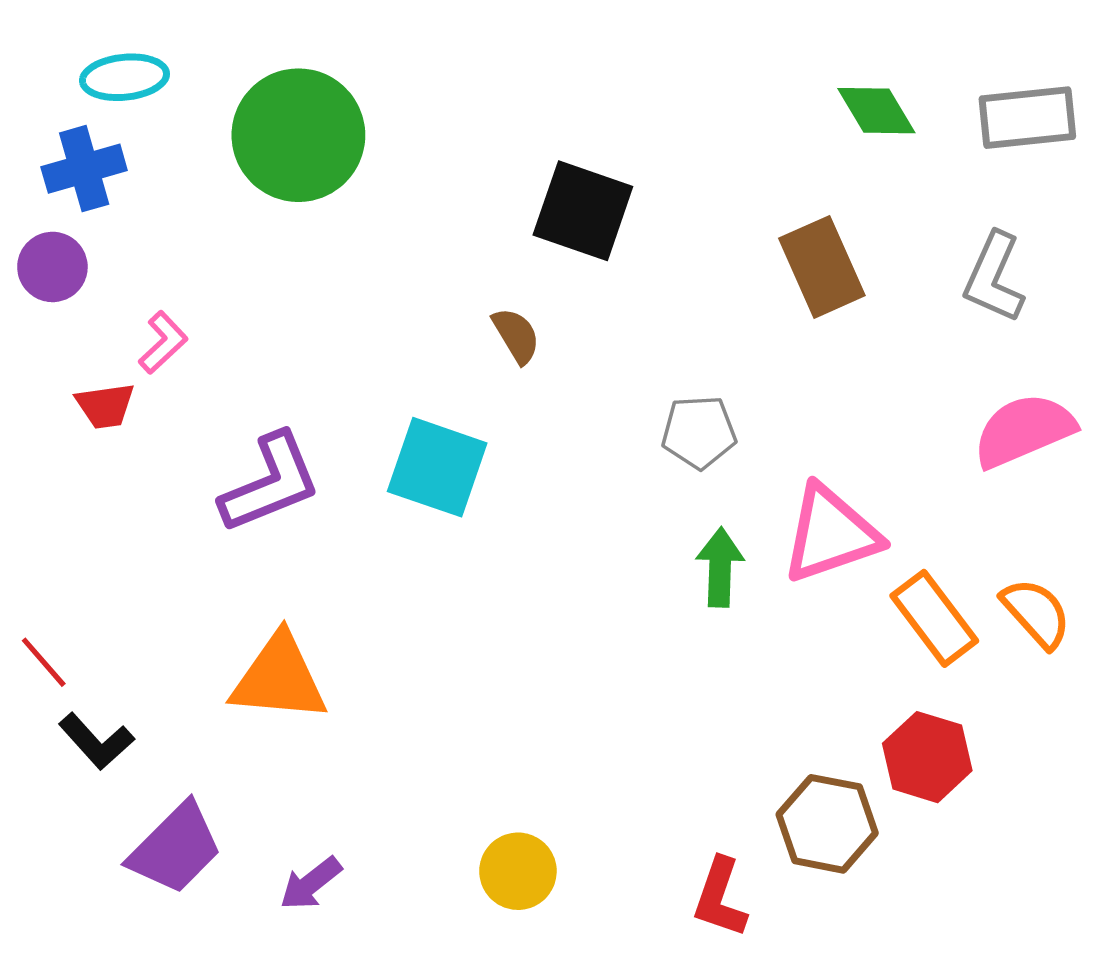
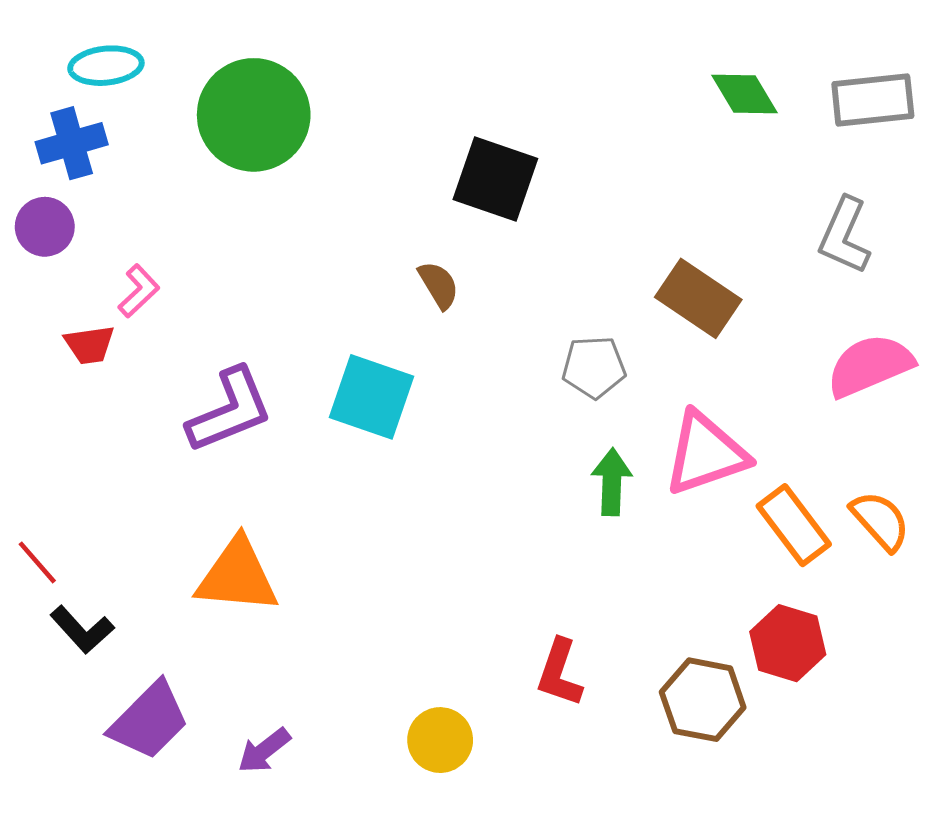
brown rectangle: (822, 267) -> (698, 298), moved, turned -32
red L-shape: (720, 898) -> (559, 673), moved

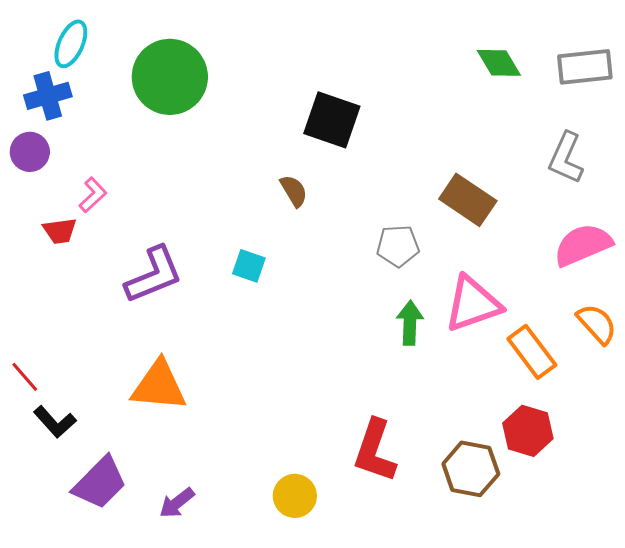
cyan ellipse: (106, 66) -> (71, 44), turned -60
cyan square: (372, 397) -> (249, 266), size x0.6
orange semicircle: (880, 521) -> (597, 324), moved
red L-shape: (559, 673) -> (375, 451), size x1.4

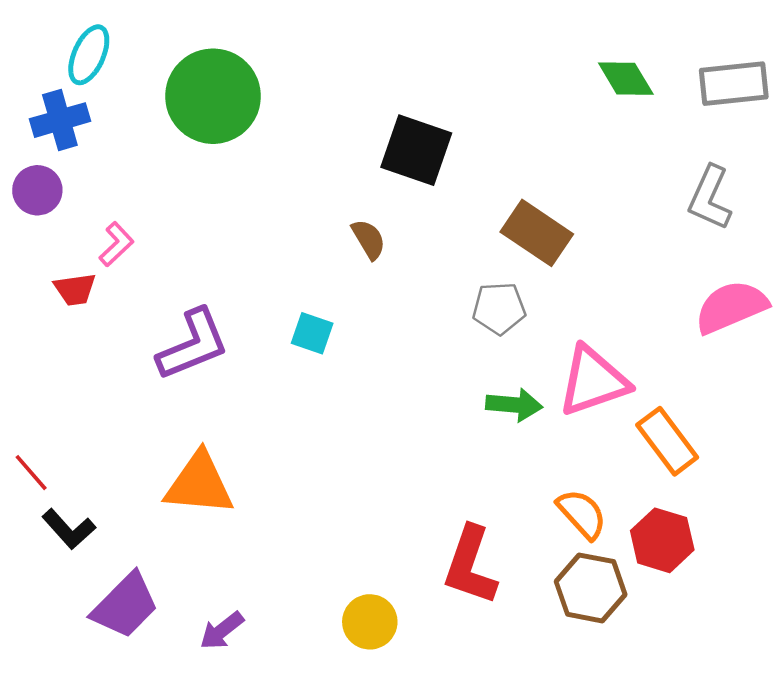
brown rectangle: (468, 200) -> (537, 233), moved
green arrow: (410, 323) -> (514, 405), turned 93
orange semicircle: (597, 324) -> (582, 514), moved

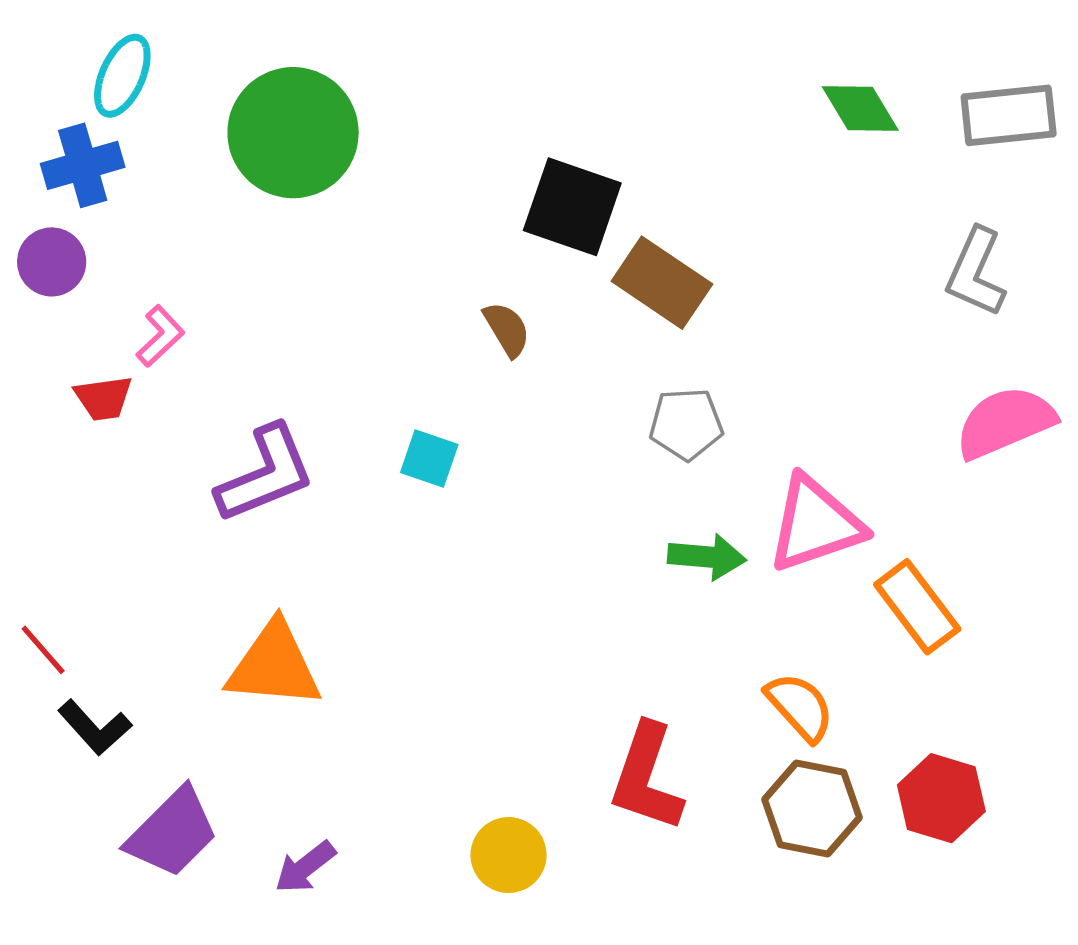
brown rectangle: (537, 233) -> (662, 283), moved
red hexagon: (662, 540) -> (941, 798), moved

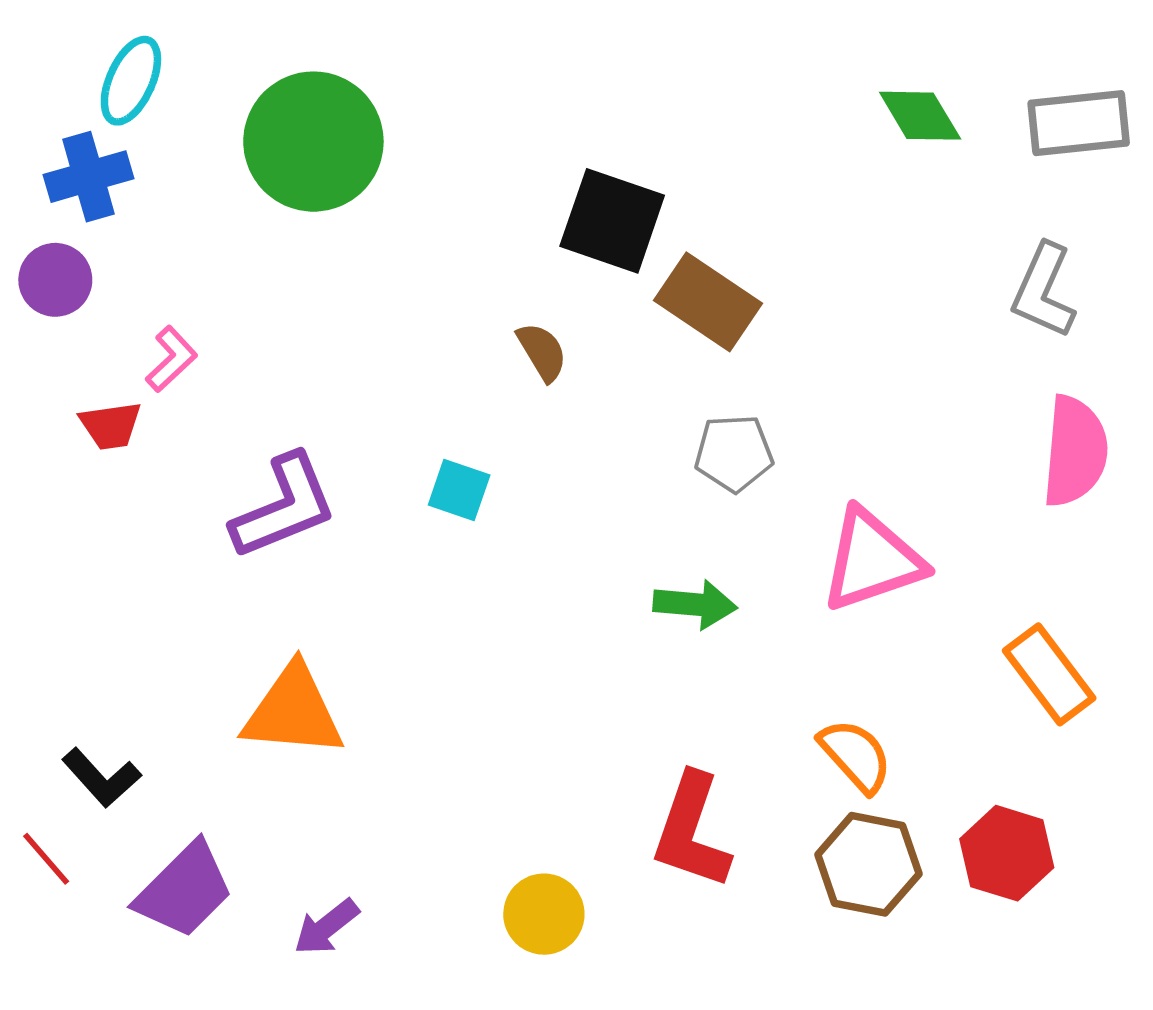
pink semicircle: (1005, 422) -> (1075, 451), turned 118
green arrow: (707, 557) -> (695, 604), moved
orange rectangle: (917, 607) -> (1049, 674), moved
red line: (43, 650) -> (46, 859), moved

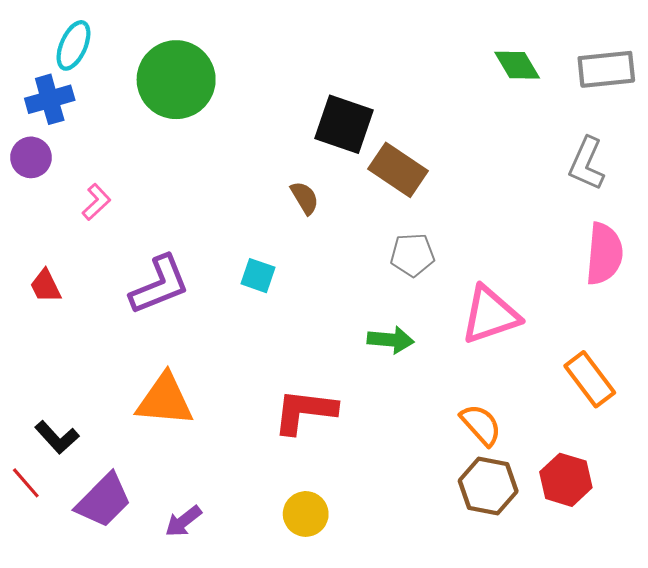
red trapezoid: (111, 425) -> (45, 286), moved, turned 72
red L-shape: (691, 831) -> (305, 411), moved, turned 78

